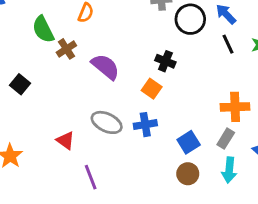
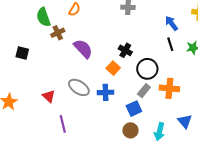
black circle: (190, 19) -> (147, 69), moved
black square: (20, 84) -> (22, 53), turned -32
gray rectangle: (226, 139) -> (144, 91), moved

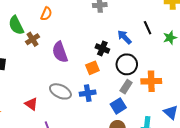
blue arrow: (171, 23) -> (124, 37), moved
black line: (170, 44) -> (148, 28), moved
purple semicircle: (83, 49) -> (60, 52), turned -150
orange square: (113, 68) -> (92, 68), turned 32

